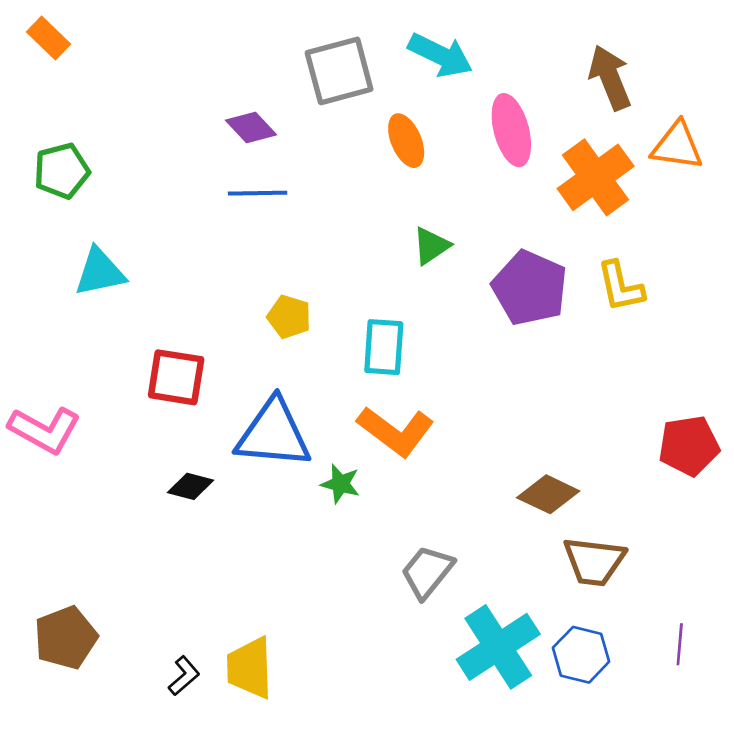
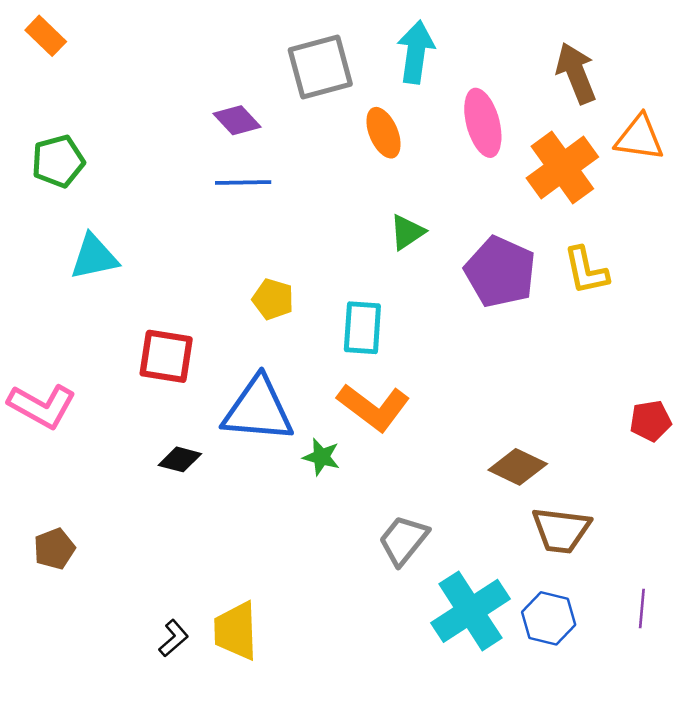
cyan arrow: (440, 55) -> (416, 52), turned -108
red pentagon: (689, 446) -> (651, 421), size x0.7
brown pentagon: (66, 638) -> (54, 549), moved, size x0.7

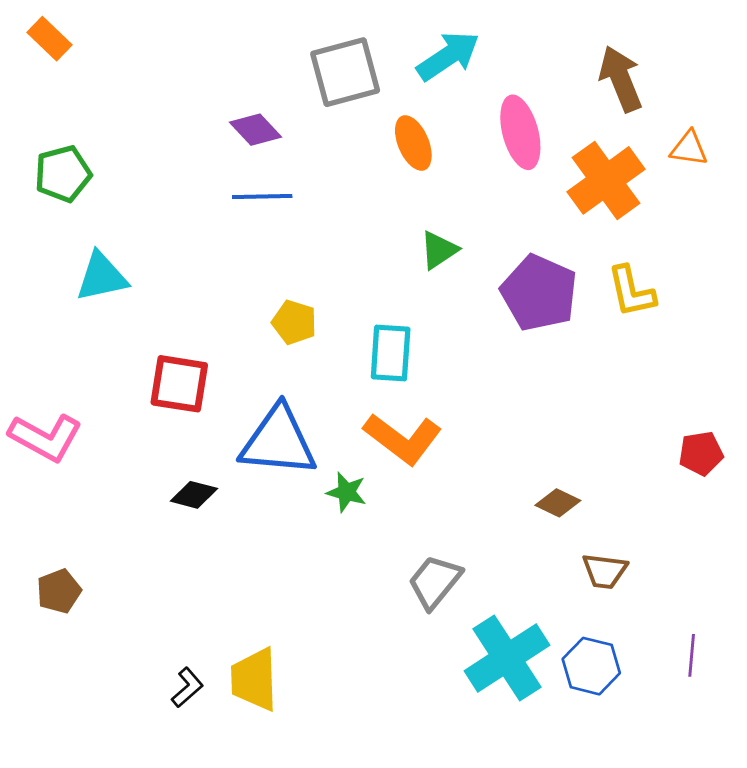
cyan arrow: (416, 52) -> (448, 56), turned 48
orange triangle: (639, 138) -> (689, 148), size x0.7
brown diamond: (518, 467) -> (558, 503), size x0.7
brown trapezoid: (561, 530) -> (605, 571), size x0.7

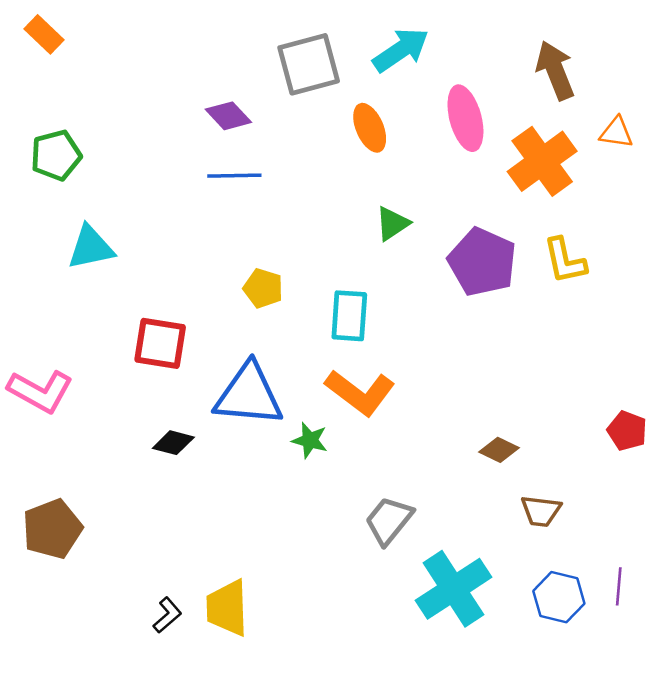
red pentagon: (701, 453) -> (627, 431), moved, turned 30
brown pentagon: (59, 591) -> (52, 529), size x1.5
blue hexagon: (591, 666) -> (559, 597), moved

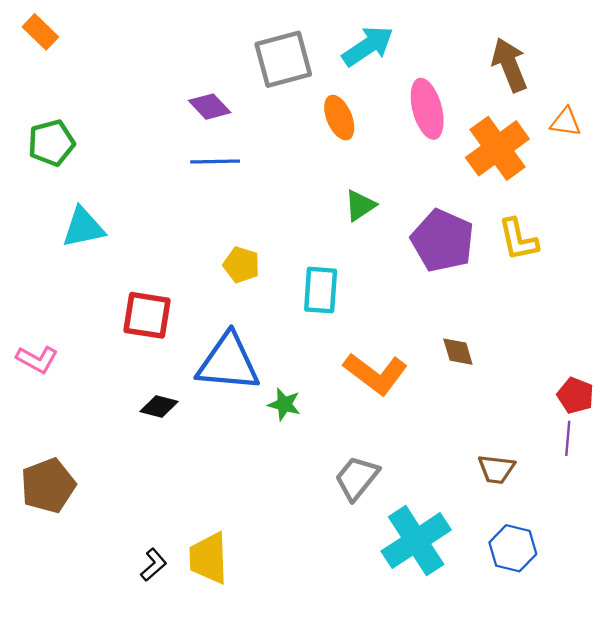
pink L-shape: (40, 391) -> (37, 359), size x0.7
orange L-shape: (360, 392) -> (375, 374), moved
brown diamond: (499, 450) -> (458, 352), moved, turned 48
purple line: (619, 586) -> (568, 438), moved

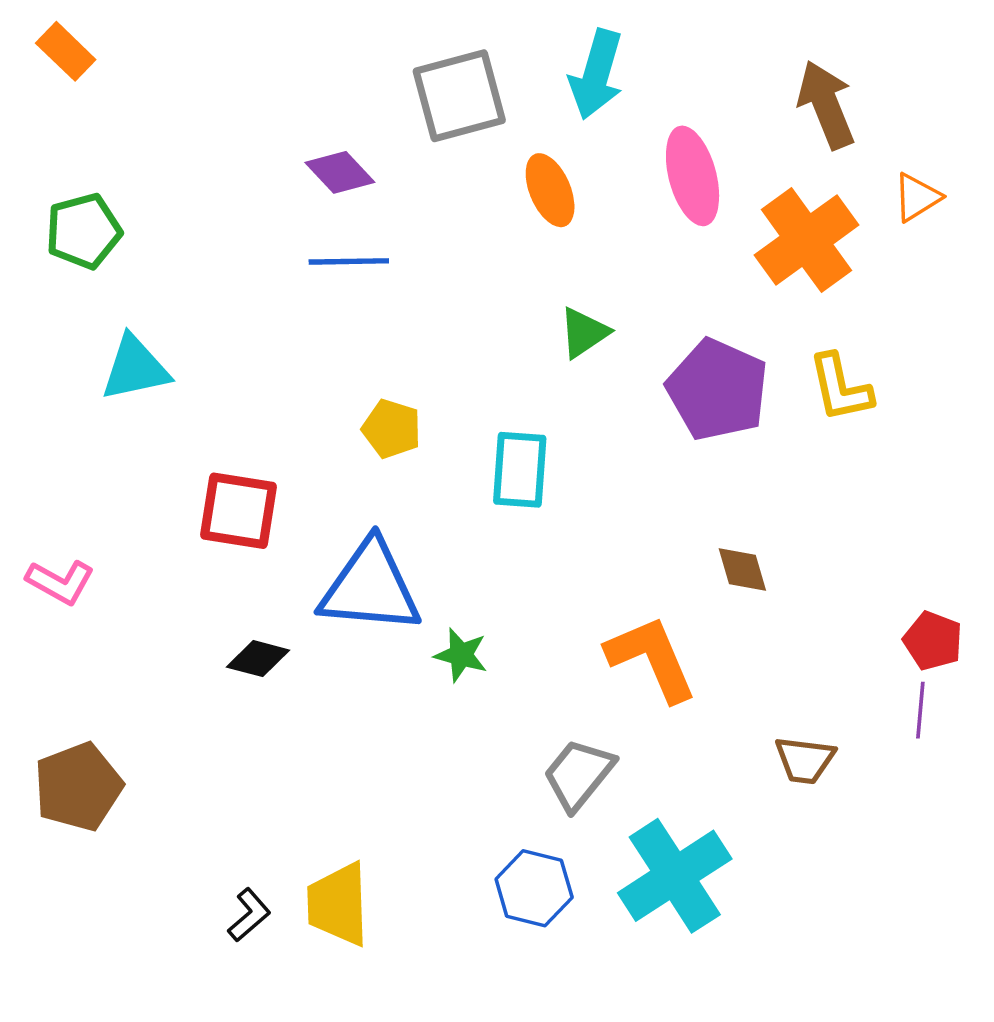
cyan arrow: (368, 46) -> (596, 74), turned 140
orange triangle: (566, 122) -> (917, 197), turned -40
orange L-shape: (375, 374) -> (652, 659), moved, turned -150
blue hexagon: (513, 548) -> (534, 888), moved

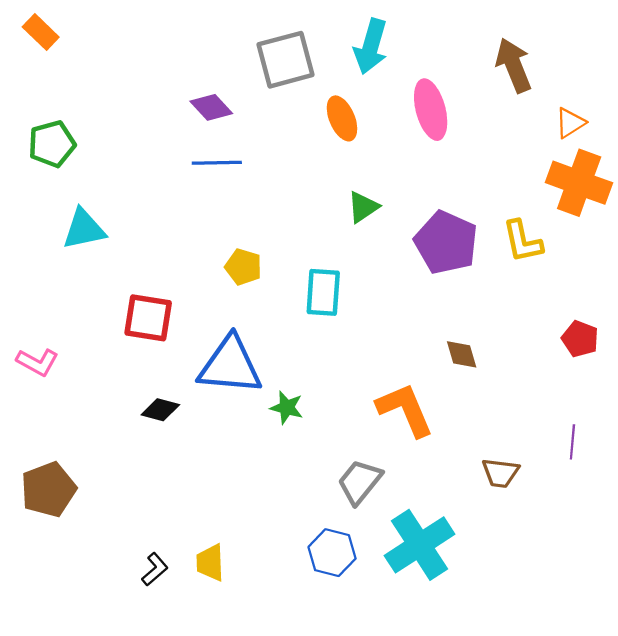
orange cross: (806, 240) -> (579, 183), moved, turned -34
red pentagon: (933, 641) -> (580, 339), moved
yellow trapezoid: (338, 904) -> (210, 563), size x0.7

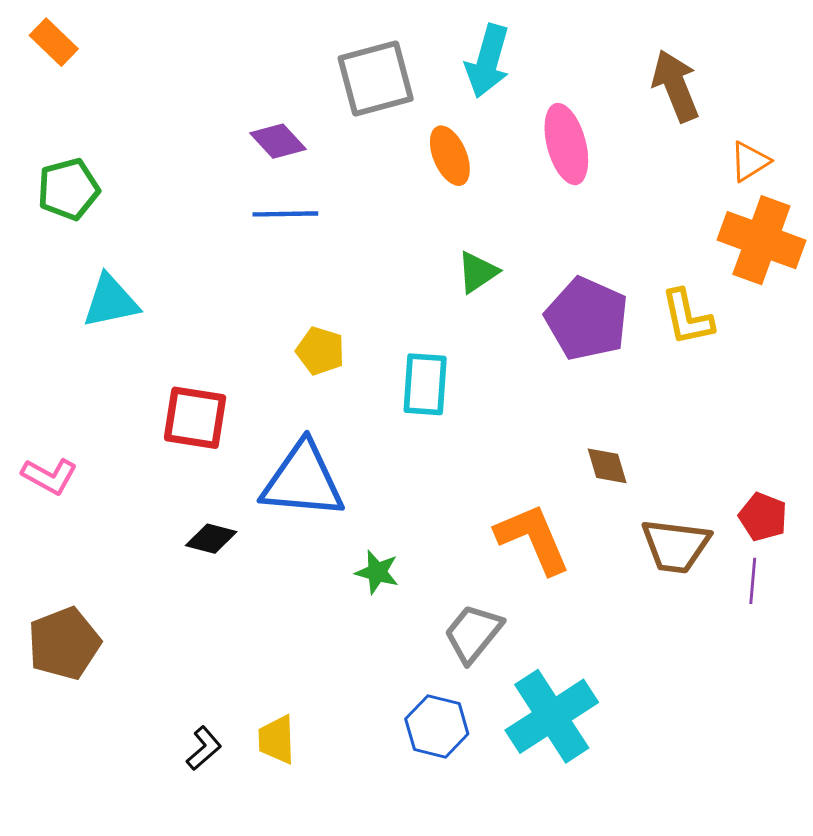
red pentagon: (580, 339) -> (763, 517), moved
green star: (287, 408) -> (377, 572), moved
brown trapezoid: (500, 473) -> (676, 546), moved, size x1.4

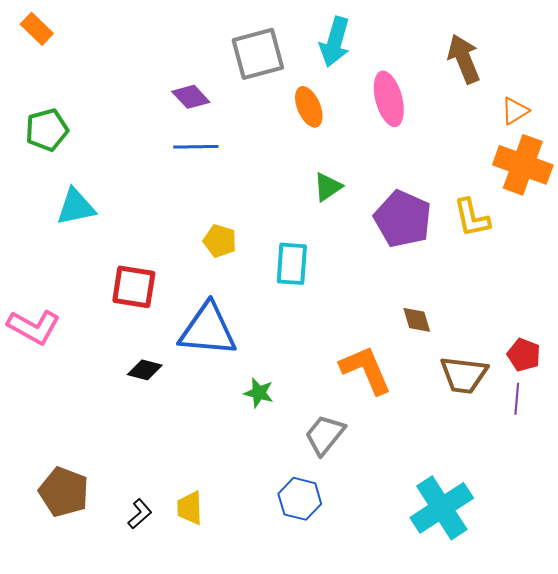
pink L-shape: (49, 476) -> (34, 327), size x1.4
brown pentagon: (64, 643) -> (64, 492), moved, turned -30
cyan cross: (552, 716) -> (442, 508), moved

